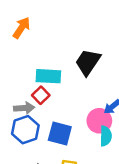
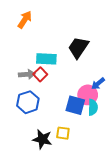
gray arrow: (24, 108) -> (27, 74), moved
blue square: (60, 134) -> (75, 105), moved

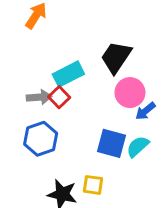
cyan rectangle: (46, 59) -> (68, 74), turned -30
pink circle: (88, 95) -> (130, 93), moved
cyan semicircle: (93, 107) -> (138, 146), turned -133

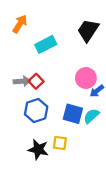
black trapezoid: (116, 57) -> (88, 30), moved
cyan rectangle: (68, 74) -> (46, 44), moved
blue hexagon: (41, 139) -> (36, 111), moved

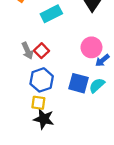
gray arrow: (22, 81) -> (27, 51), turned 70
yellow square: (60, 143) -> (38, 103), moved

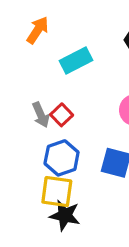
yellow square: (38, 103) -> (57, 191), size x1.5

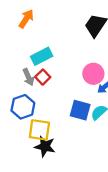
cyan rectangle: (76, 60) -> (42, 56), moved
blue hexagon: (62, 158) -> (23, 107), moved

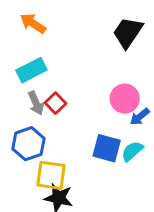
orange arrow: (26, 19) -> (33, 23), turned -90
cyan rectangle: (42, 56) -> (31, 70), moved

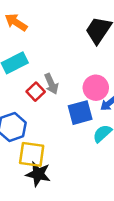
gray arrow: (36, 103) -> (51, 84), moved
blue square: (107, 148) -> (80, 113), moved, turned -30

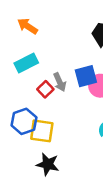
blue square: (80, 113) -> (86, 76), moved
yellow square: (32, 154) -> (42, 131), moved

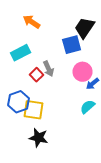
orange arrow: (28, 26) -> (32, 22), moved
blue square: (86, 76) -> (72, 45), moved

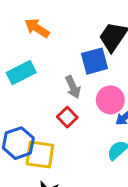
gray arrow: (48, 69) -> (73, 87), moved
red square: (36, 75) -> (67, 117), moved

